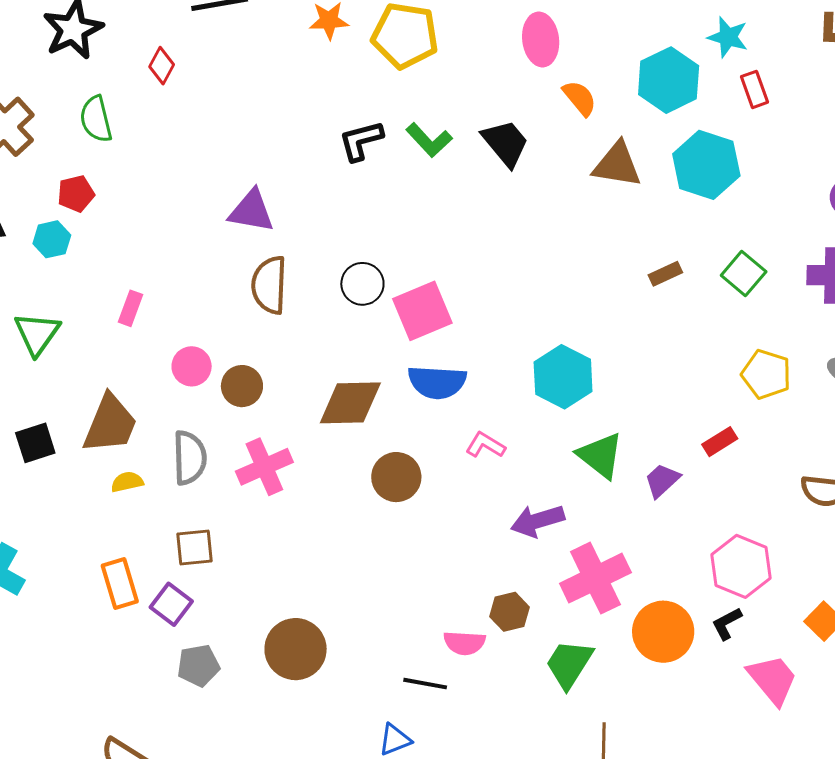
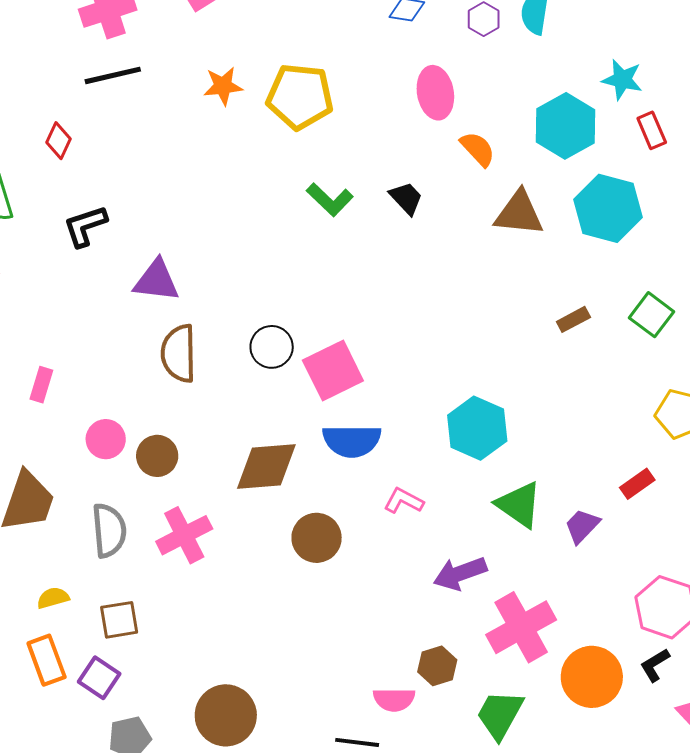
black L-shape: (361, 141) -> (85, 226), moved
black trapezoid: (505, 143) -> (406, 198), size x0.7
yellow semicircle: (127, 482) -> (53, 598), moved

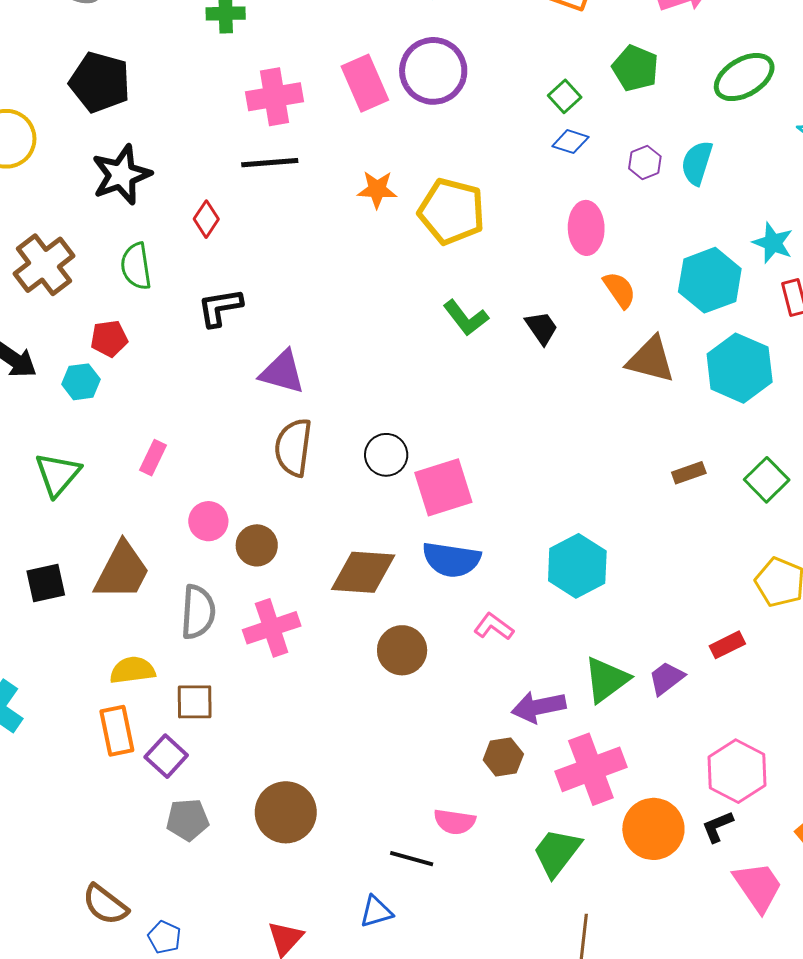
green triangle: (519, 505) -> (606, 680), moved, turned 40
yellow semicircle: (53, 598) -> (132, 670), size x1.4
brown hexagon: (437, 666) -> (503, 757), moved

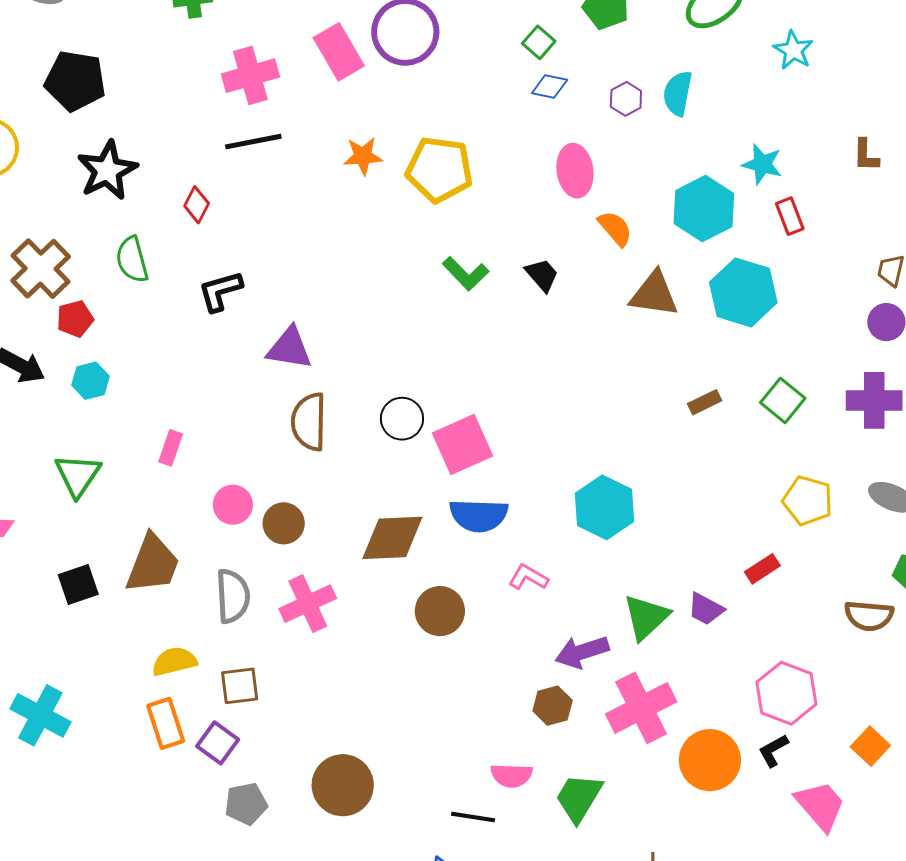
red pentagon: (109, 339) -> (75, 319), moved
purple trapezoid: (666, 678) -> (706, 609), turned -108
green trapezoid: (557, 852) -> (579, 798), moved

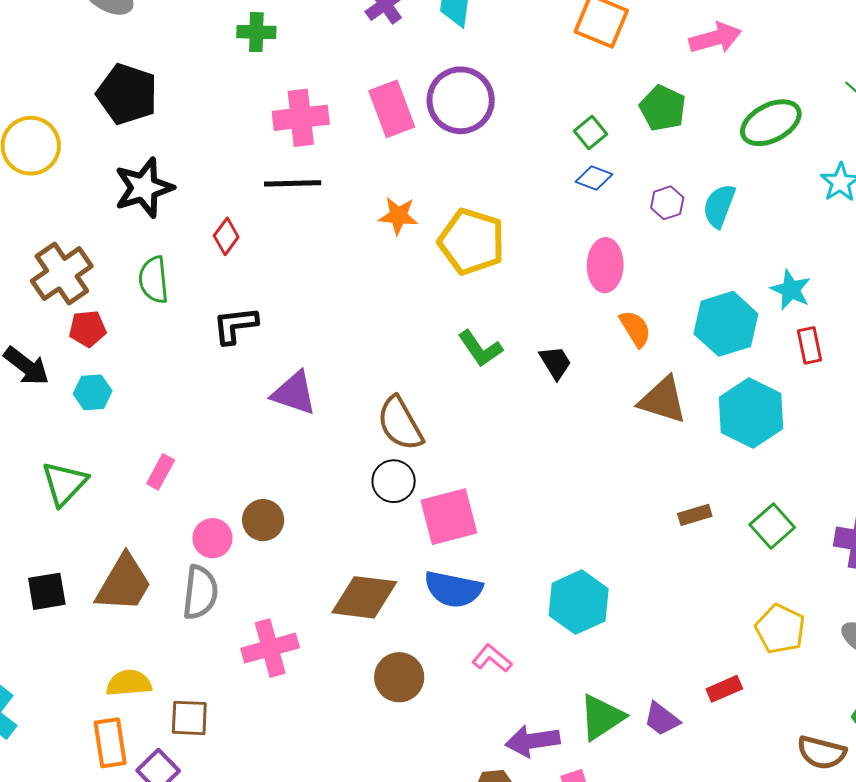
brown semicircle: (309, 422) -> (400, 424), moved, turned -40
brown circle: (284, 523) -> (263, 520), moved
gray semicircle: (233, 596) -> (200, 592), moved

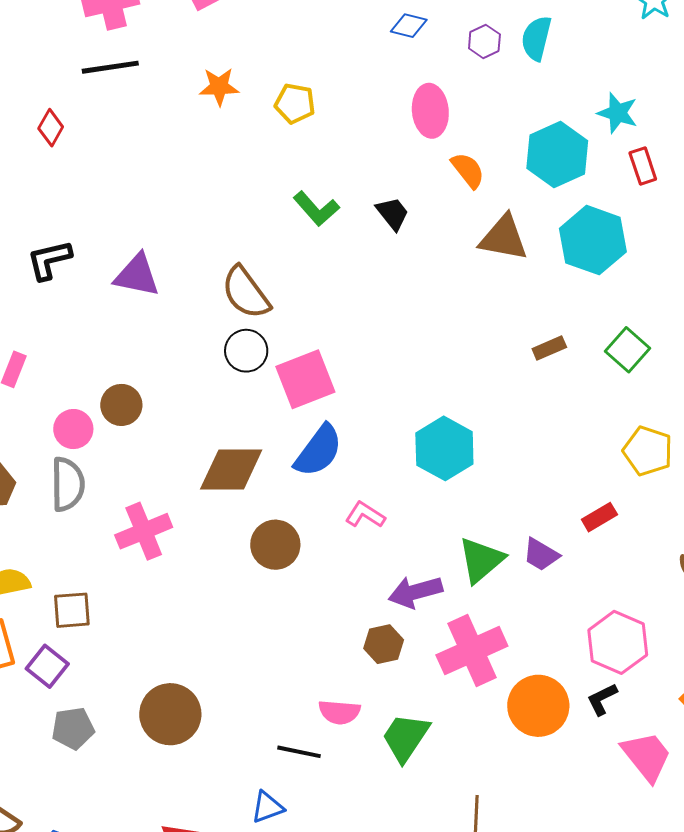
yellow pentagon: (472, 242) -> (295, 103), size x0.6
black L-shape: (235, 325) -> (49, 260), moved
blue semicircle: (453, 589) -> (318, 451), turned -58

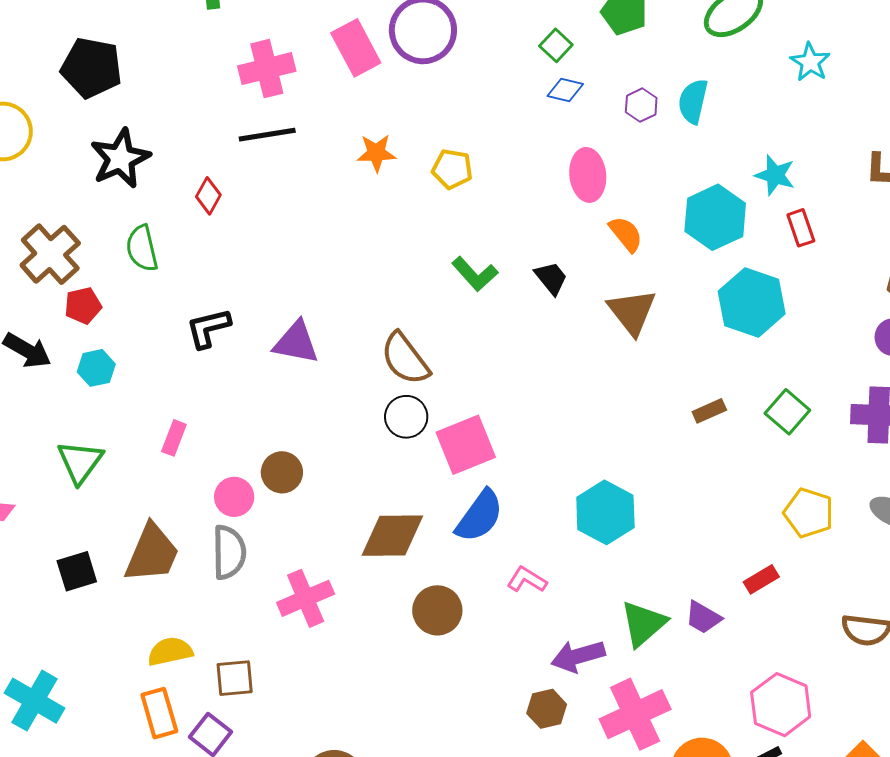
brown triangle: (504, 238) -> (632, 312), moved, turned 42

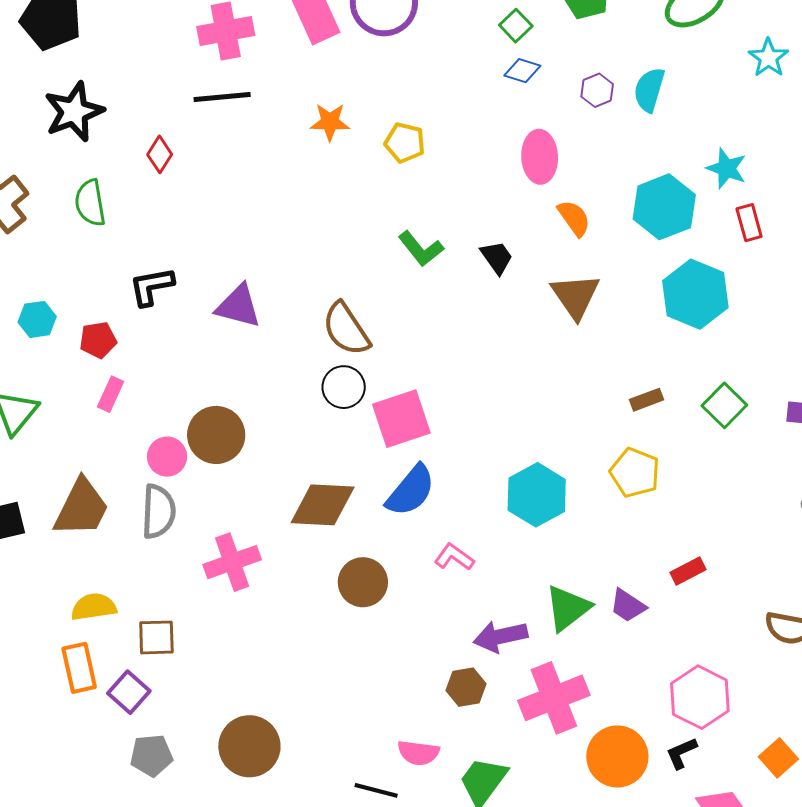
red pentagon: (83, 306) -> (98, 340), moved
brown circle: (282, 472) -> (216, 435), size x1.4
yellow pentagon: (809, 513) -> (635, 473), moved

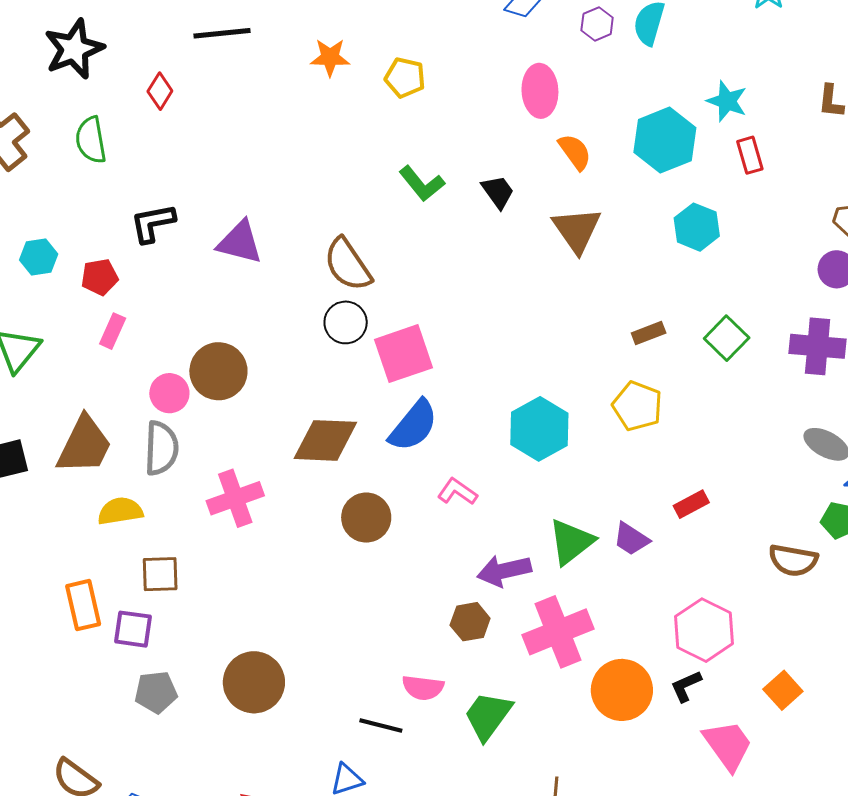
cyan hexagon: (695, 294) -> (697, 227), size x0.7
yellow semicircle: (94, 607) -> (120, 511), moved
purple square: (129, 692) -> (133, 629), turned -33

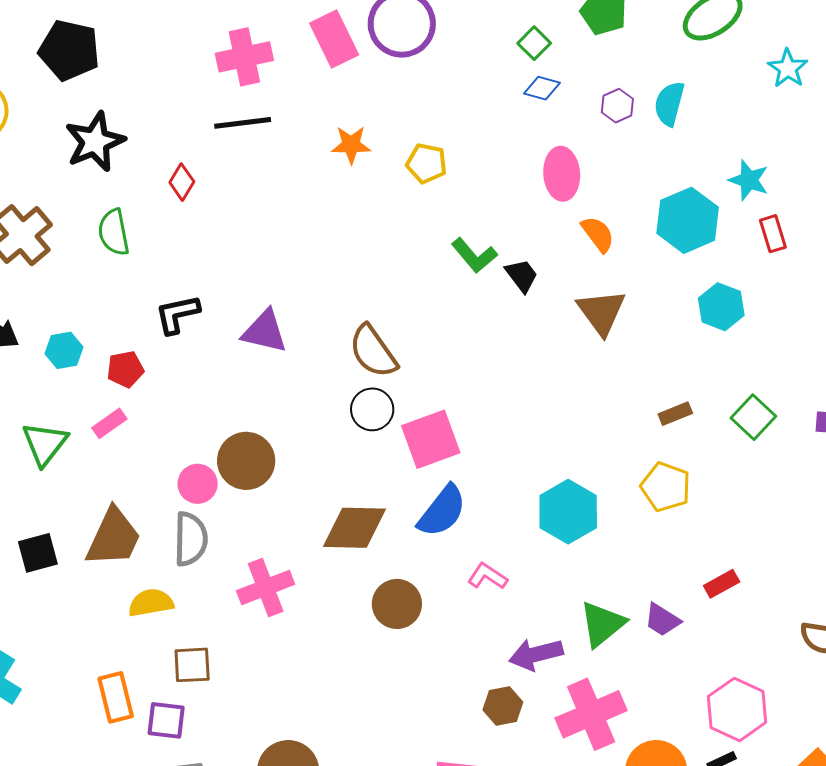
green L-shape: (422, 184) -> (474, 255), moved
pink rectangle: (113, 331) -> (109, 423), moved, turned 32

